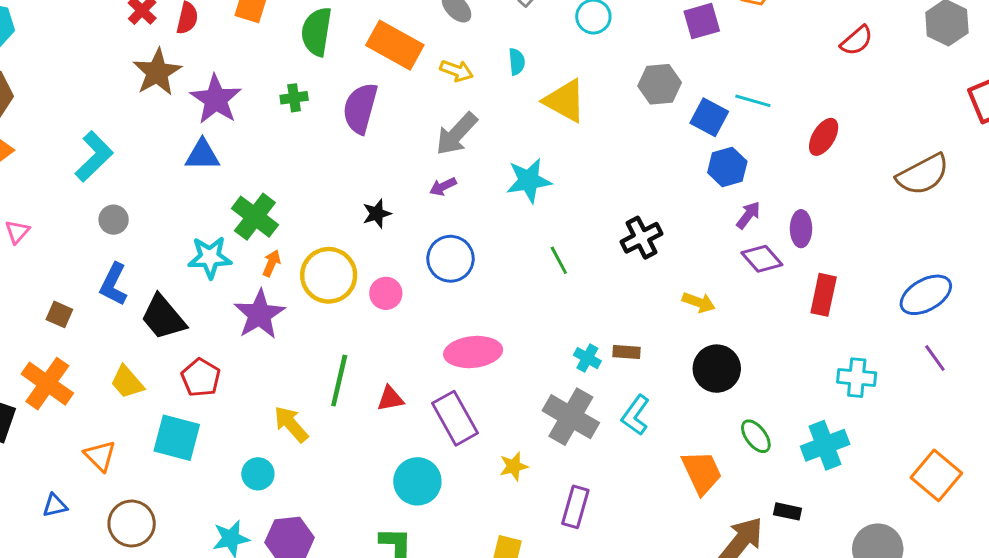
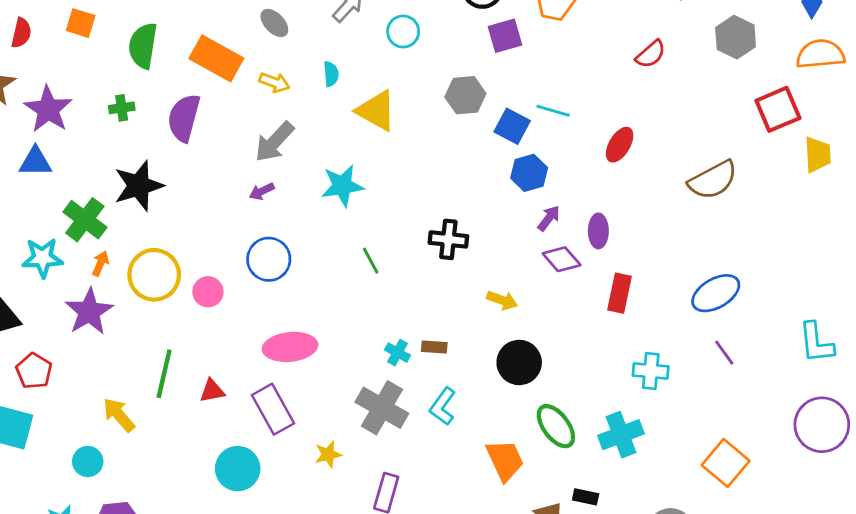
black star: (377, 214) -> (139, 186), moved, size x1.8
black cross: (642, 238) -> (448, 239), turned 33
green ellipse: (756, 436) -> (556, 426), size x1.4

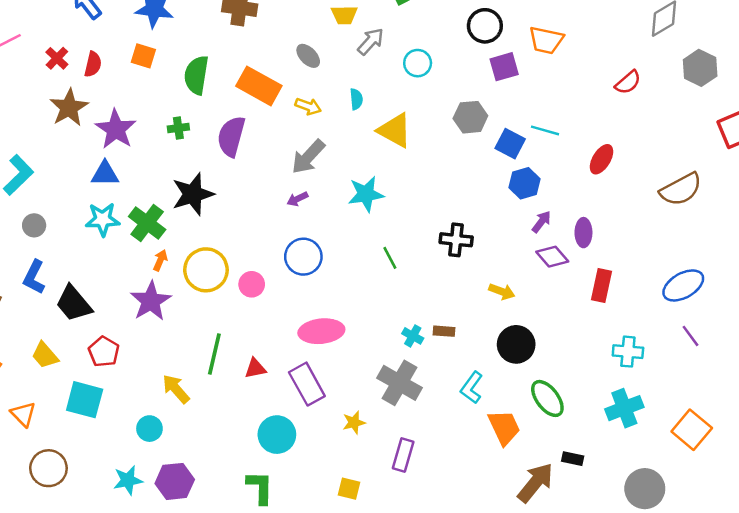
cyan star: (42, 258) -> (103, 219), moved
cyan L-shape: (443, 406) -> (472, 388), moved
cyan cross: (621, 435) -> (624, 408), moved

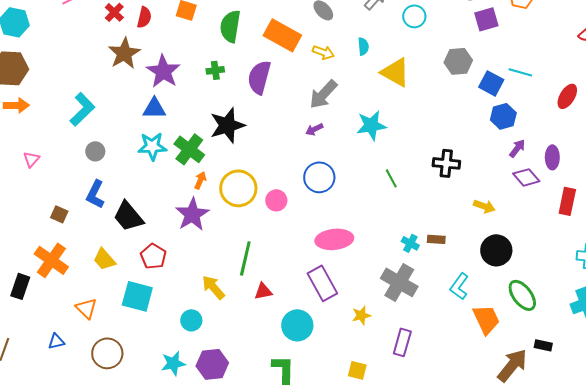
red triangle: (255, 368) -> (263, 291), moved

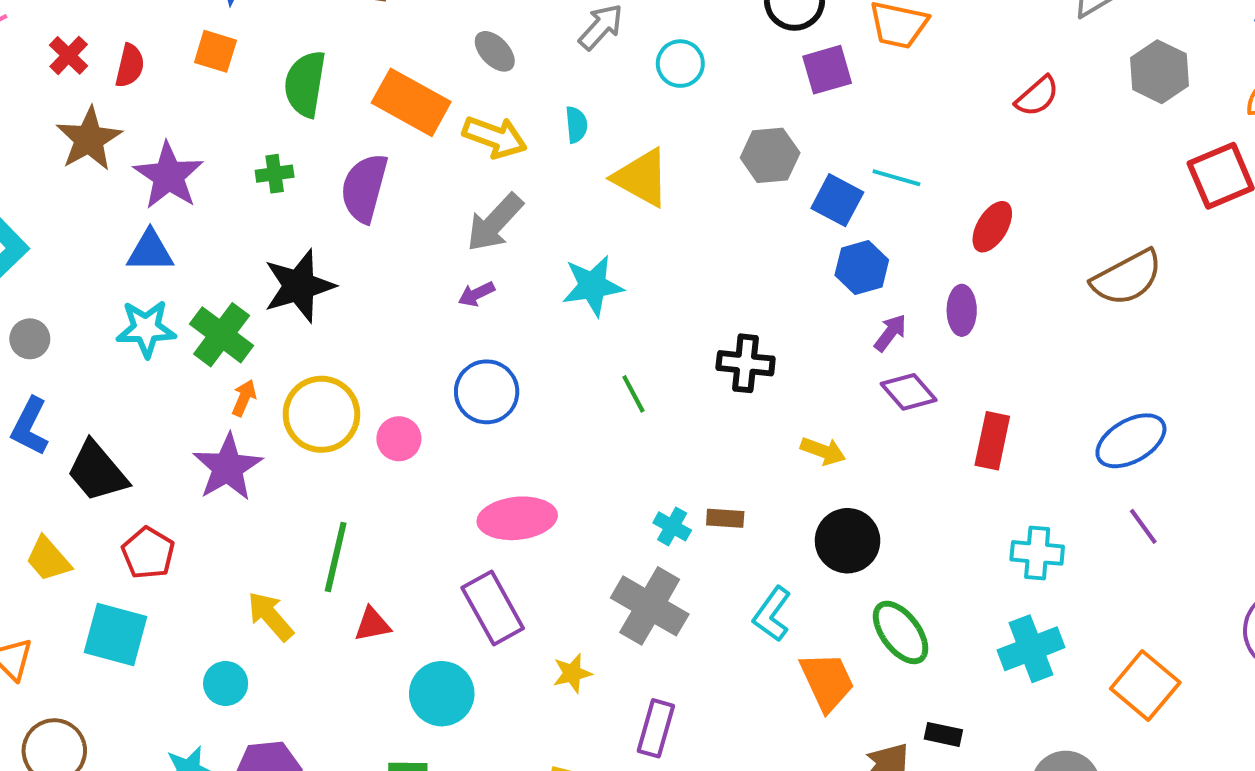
yellow arrow: (323, 52) -> (495, 137), size x1.4
purple ellipse: (552, 157) -> (962, 310), moved

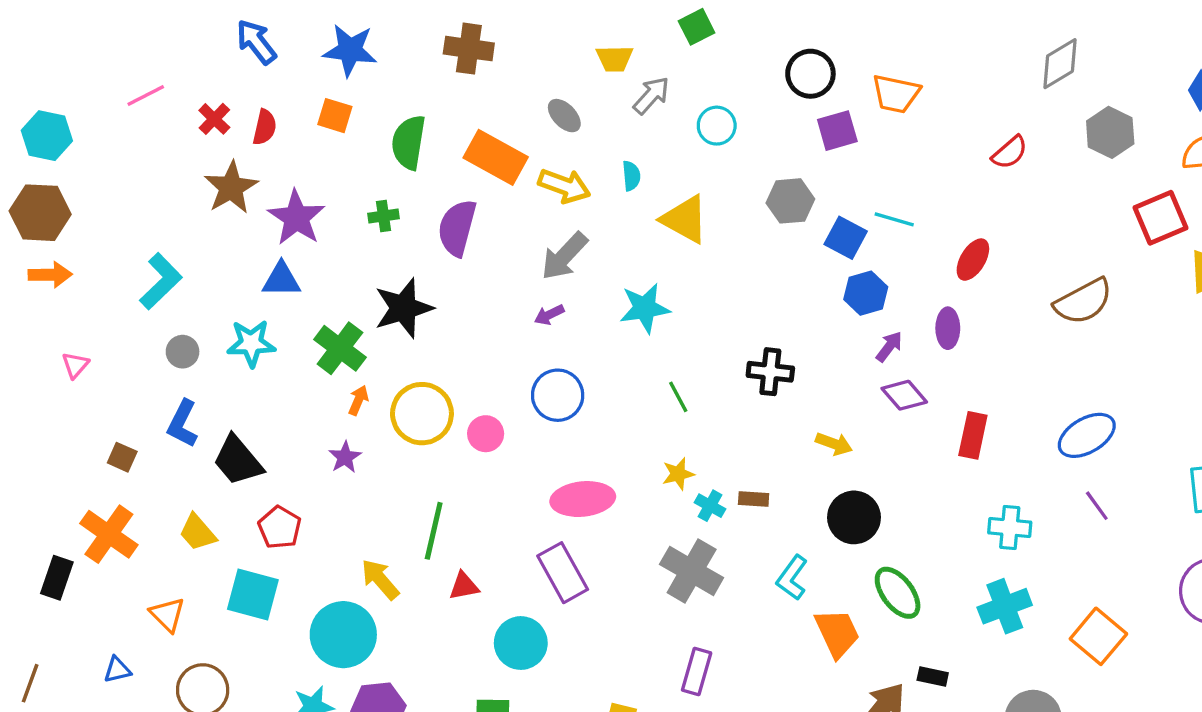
cyan star: (146, 329) -> (251, 343), moved
purple star: (228, 467) -> (345, 457), size x0.6
yellow star: (572, 673) -> (678, 474), moved
cyan circle: (226, 683) -> (343, 635), size x1.8

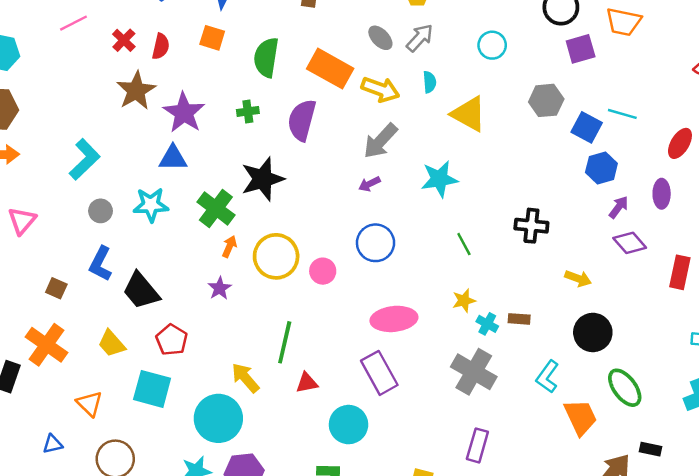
gray arrow: (651, 95) -> (420, 38), moved
pink triangle: (75, 365) -> (22, 221), size x1.4

